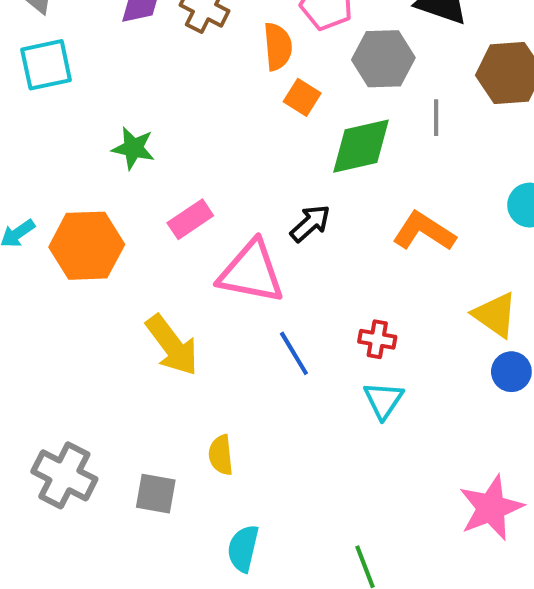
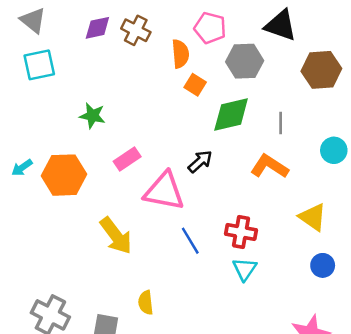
gray line: (436, 118) -> (281, 123), moved
red cross: (377, 339) -> (241, 232), size x1.4
blue circle: (511, 372) -> (323, 265), moved

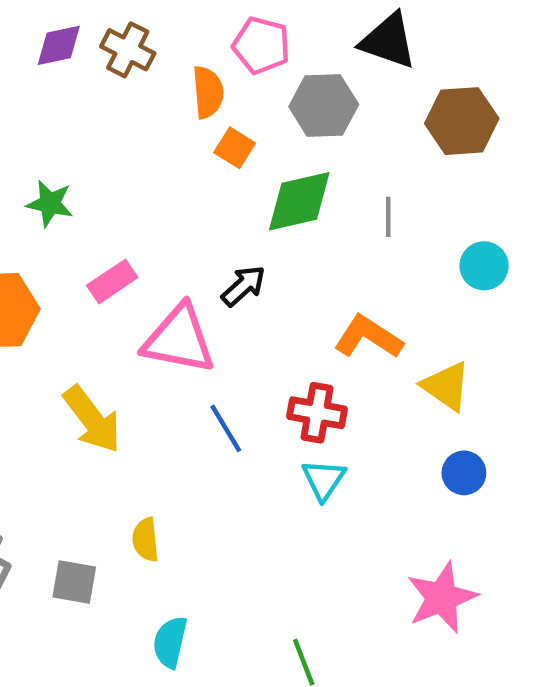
orange L-shape: (269, 166) -> (368, 337), moved

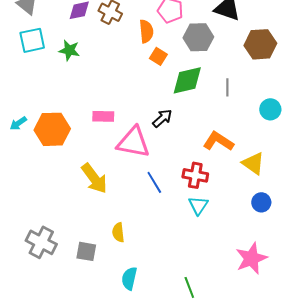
green star: (50, 203) -> (69, 50), moved
pink rectangle: (112, 281) -> (103, 116), turned 35

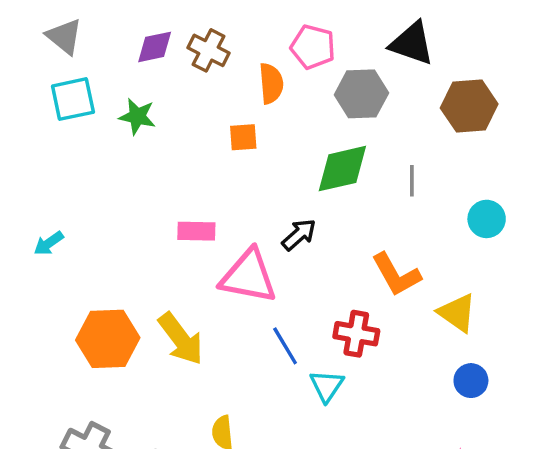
orange square: (158, 56) -> (243, 137), moved, turned -36
orange hexagon: (52, 129) -> (108, 339), moved
orange L-shape: (218, 141) -> (396, 275), turned -152
cyan triangle: (198, 205) -> (327, 386), moved

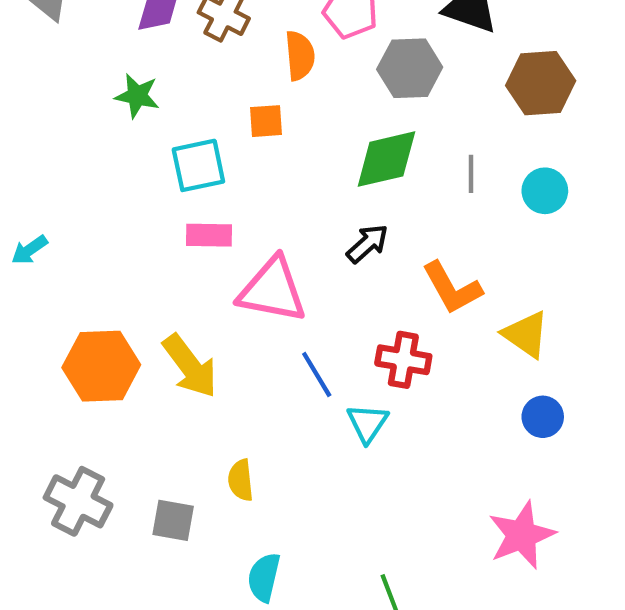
cyan square: (73, 99) -> (198, 165), moved
cyan circle: (487, 219) -> (545, 191), moved
black arrow: (299, 235) -> (367, 244), moved

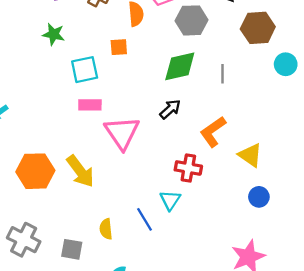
cyan circle: (545, 191) -> (286, 64), moved
orange L-shape: (452, 288) -> (213, 132), turned 84
pink triangle: (272, 290) -> (122, 133), turned 45
blue line: (317, 375) -> (144, 219), moved

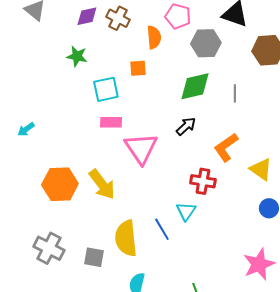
yellow semicircle: (106, 229) -> (126, 238), size x1.8

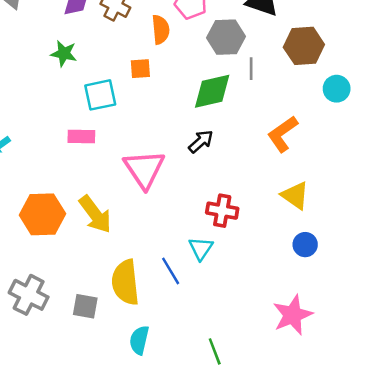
gray line: (235, 93) -> (251, 69), moved
pink rectangle: (111, 122) -> (81, 136), moved
orange L-shape: (226, 147) -> (283, 134), moved

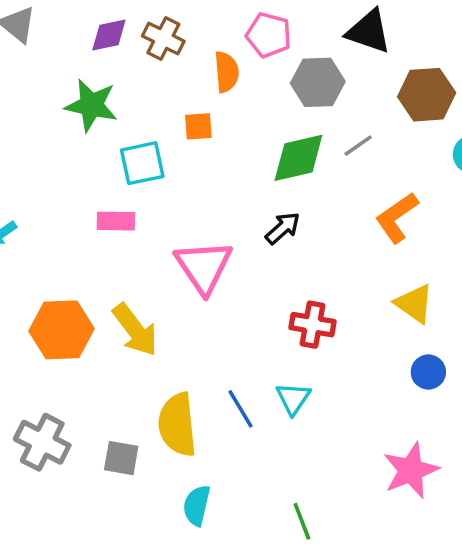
green star: (64, 53) -> (91, 105), size x1.4
gray line: (251, 69) -> (358, 146), moved, turned 55
cyan triangle: (201, 248) -> (293, 398), moved

